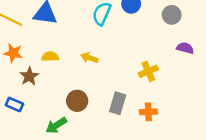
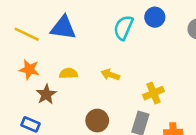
yellow cross: (148, 71) -> (154, 93), moved

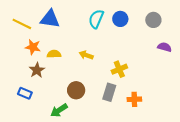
blue circle: (155, 17) -> (120, 19), moved
orange star: (29, 69) -> (33, 47), moved

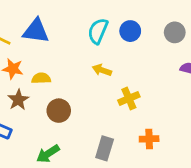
yellow arrow: (86, 55) -> (102, 70), moved
brown circle: (76, 90) -> (59, 111), moved
gray rectangle: (109, 92) -> (105, 148), moved

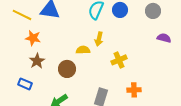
yellow arrow: (102, 70) -> (99, 39), turned -96
yellow semicircle: (41, 78) -> (83, 50), moved

